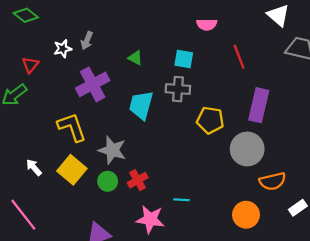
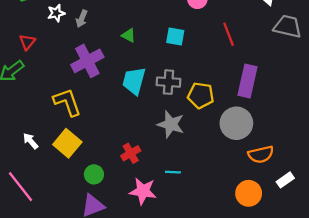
white star: (63, 49) -> (56, 13), moved
gray cross: (178, 89) -> (169, 82), moved
gray star: (112, 150) -> (171, 124), moved
green circle: (108, 181) -> (94, 174), moved
orange circle: (246, 215) -> (249, 193), moved

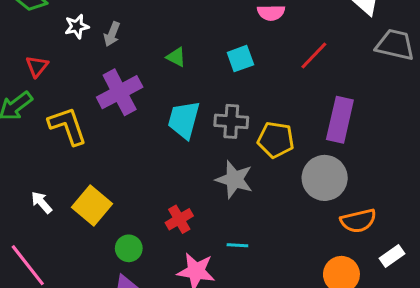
red line: (229, 34) -> (314, 56), turned 65
cyan square: (175, 36) -> (240, 59), turned -30
yellow L-shape: (67, 102) -> (68, 126), moved

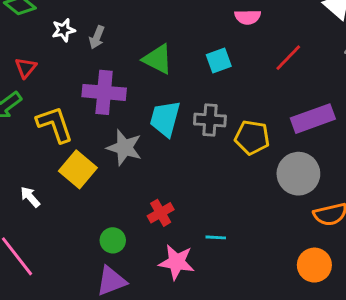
green triangle: (176, 57) -> (158, 59), size x1.6
purple cross: (120, 92) -> (104, 92), turned 33
purple rectangle: (340, 120) -> (313, 119), turned 57
gray star: (234, 179) -> (124, 148), moved
yellow square: (92, 205) -> (78, 169), moved

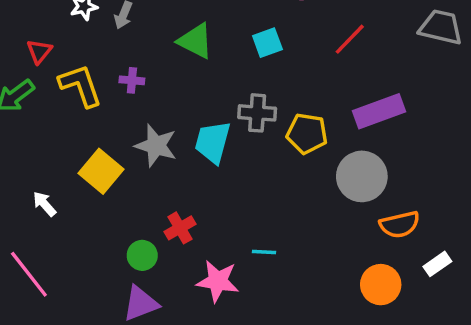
purple cross: (104, 92) -> (132, 80), size x0.5
cyan trapezoid: (165, 119) -> (213, 142), moved
yellow L-shape: (55, 124) -> (80, 86), moved
red cross: (161, 213) -> (180, 228), moved

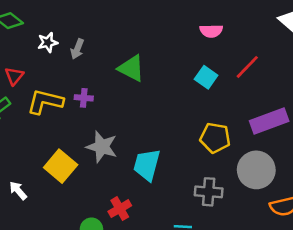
cyan square: (267, 43) -> (206, 77), moved, turned -35
yellow L-shape: (80, 86) -> (45, 102), turned -57
gray cross: (257, 113) -> (209, 192), moved
cyan trapezoid: (213, 142) -> (147, 165), moved

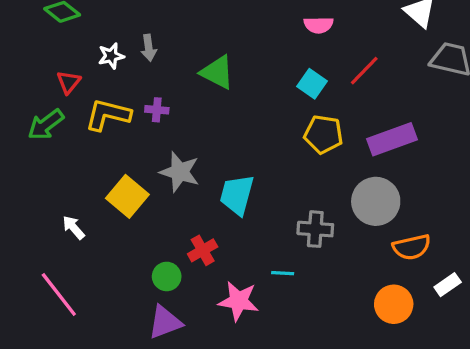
white star: (48, 42) -> (111, 56), moved
gray arrow: (77, 49) -> (149, 48), turned -30
yellow pentagon: (215, 138) -> (323, 134), moved

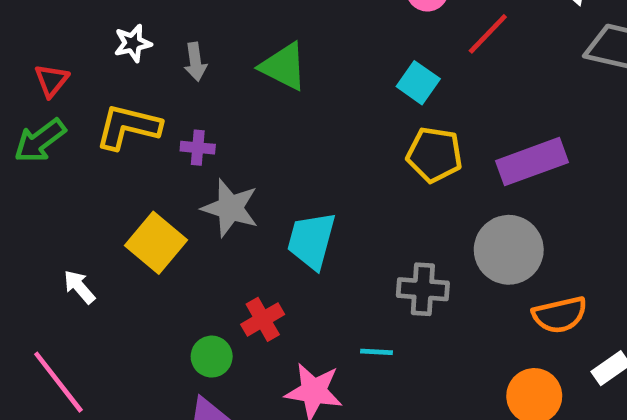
gray arrow: (149, 48) -> (195, 62), moved
red line: (364, 71) -> (488, 34), moved
red triangle: (69, 82) -> (51, 80), moved
purple cross: (157, 110) -> (198, 148), moved

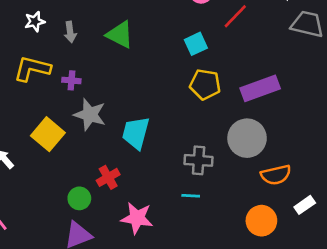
cyan square: (418, 83) -> (196, 44), turned 30
cyan line: (376, 352) -> (191, 196), moved

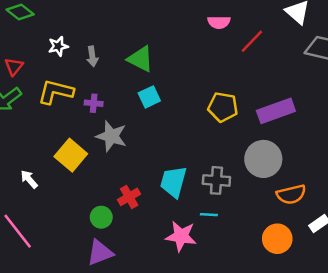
cyan square: (196, 44) -> (149, 97), moved
cyan trapezoid: (136, 133) -> (173, 182), moved
pink star: (137, 218) -> (181, 236), moved

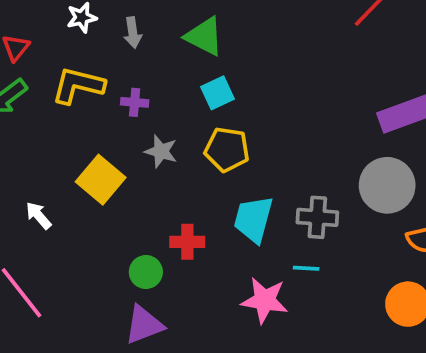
yellow pentagon: (223, 107) -> (227, 149), moved
gray star: (111, 136) -> (161, 151), size x0.7
red cross: (129, 197) -> (187, 242), turned 30

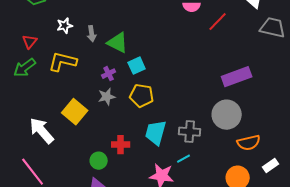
green triangle: (204, 36) -> (118, 43), moved
purple cross: (135, 102) -> (109, 74), moved, turned -32
gray star: (161, 151) -> (107, 97), turned -30
white arrow: (38, 215) -> (42, 131), size x1.8
cyan line: (306, 268) -> (184, 159), turned -32

